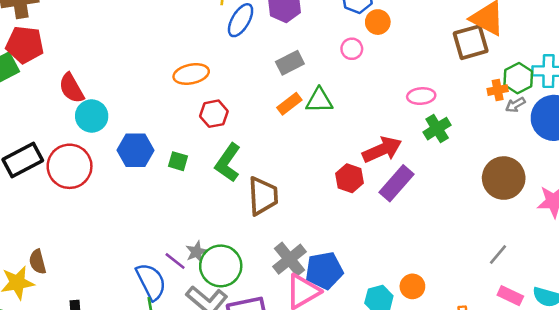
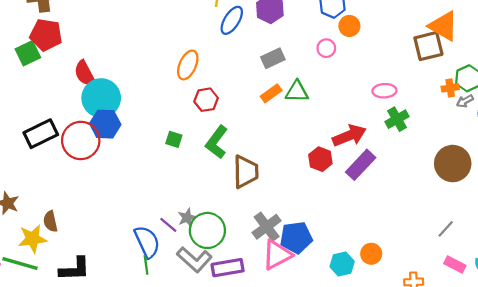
orange ellipse: (191, 74) -> (188, 65), turned -56
cyan circle: (92, 116) -> (101, 98), size x1.4
blue hexagon: (135, 150) -> (105, 124), moved

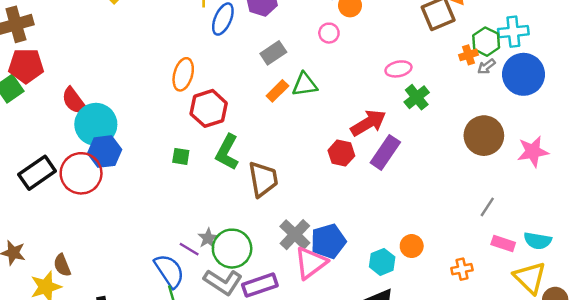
red hexagon: (206, 100) -> (209, 108), size x1.4

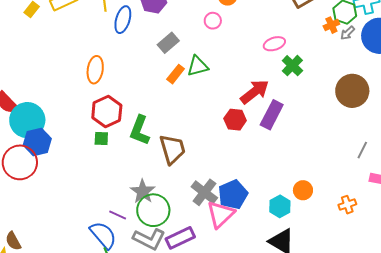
red hexagon: (209, 108) -> (107, 111), moved
gray star: (208, 238) -> (143, 191), moved, size x1.4

